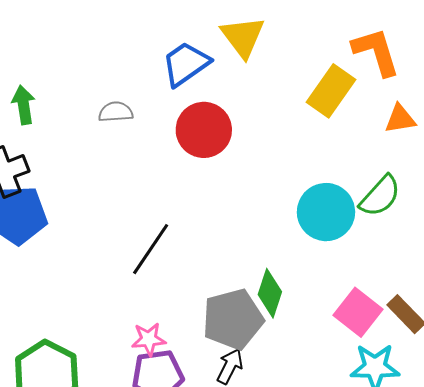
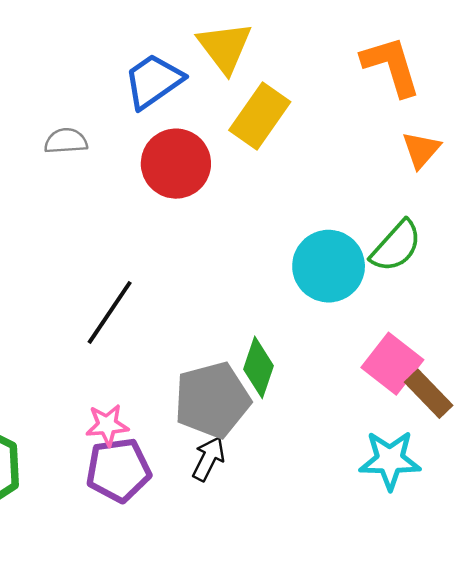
yellow rectangle: (331, 91) -> (260, 116), moved
orange triangle: (400, 119) -> (421, 150), turned -40
pink square: (358, 312) -> (392, 364), moved

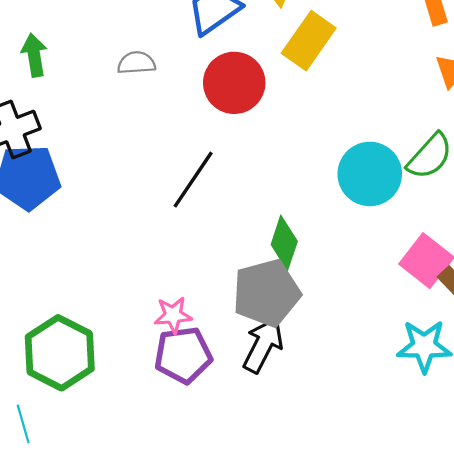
black line: (110, 312) -> (193, 180), moved
green diamond: (258, 367) -> (284, 243), moved
black arrow: (208, 459) -> (263, 345), size x1.4

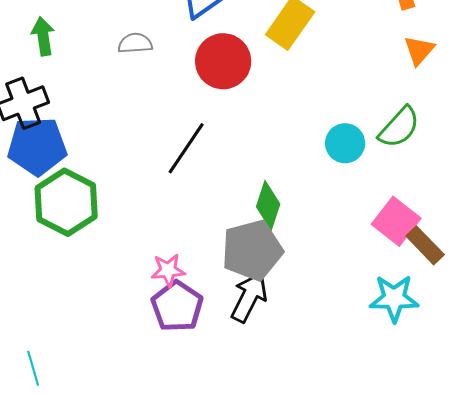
cyan circle: (370, 174) -> (345, 143), size x0.7
green hexagon: (60, 353) -> (66, 202), moved
purple pentagon: (183, 355) -> (177, 306), turned -30

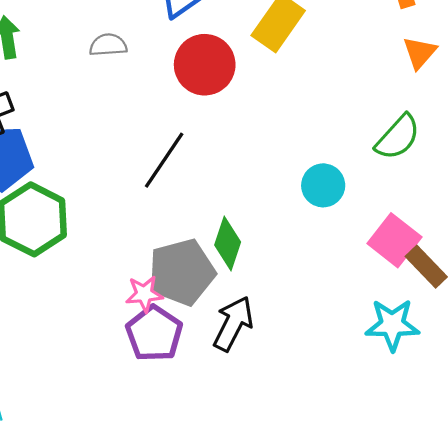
cyan circle: (345, 143) -> (323, 185), moved
green diamond: (268, 205) -> (228, 244), moved
gray pentagon: (252, 250) -> (182, 272), moved

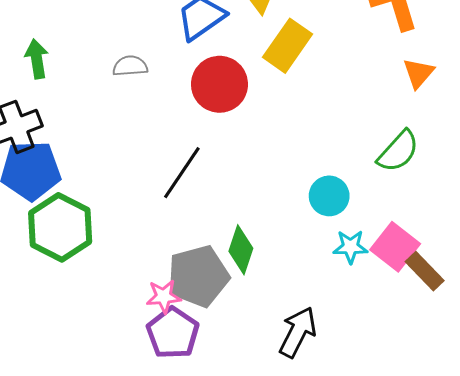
black arrow: (233, 324) -> (298, 332), moved
cyan star: (392, 325) -> (350, 247), moved, size x0.7

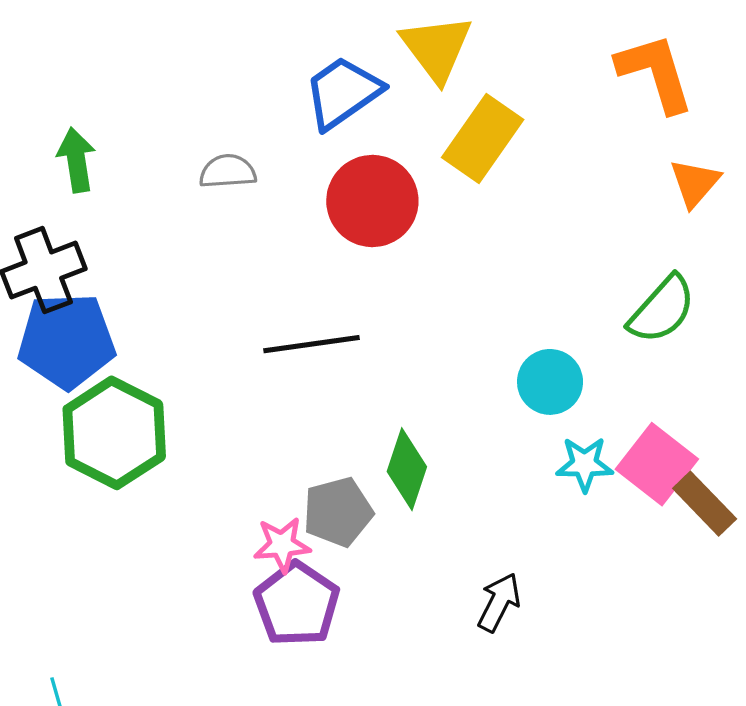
black line: (182, 173) -> (312, 344), turned 48
gray pentagon: (198, 276) -> (338, 512), size x0.7
black arrow: (298, 332) -> (499, 602), size x0.7

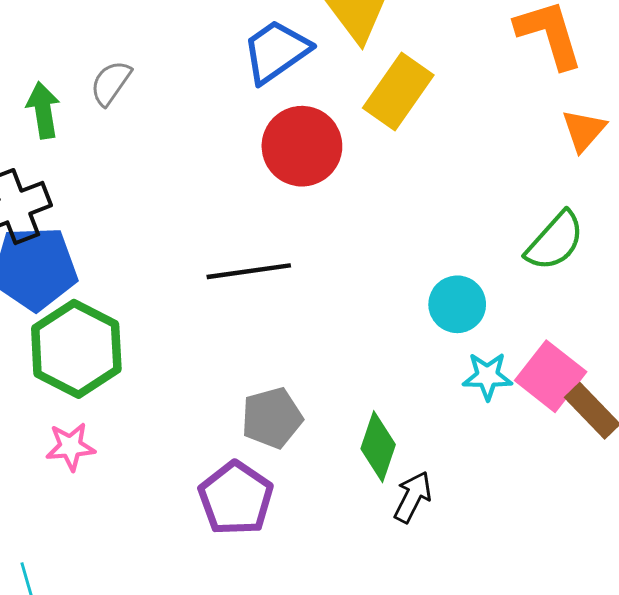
gray semicircle: (228, 171) -> (111, 83), moved, turned -51
green diamond: (407, 469) -> (378, 447), moved
pink star: (282, 545) -> (71, 447), moved

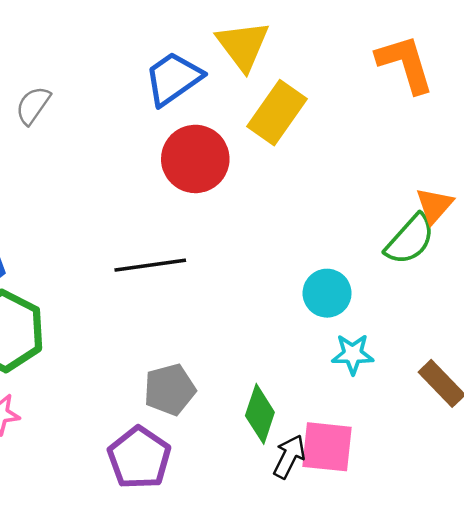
orange triangle: (584, 130) -> (434, 205), moved
pink square: (551, 376) -> (327, 447), moved, turned -32

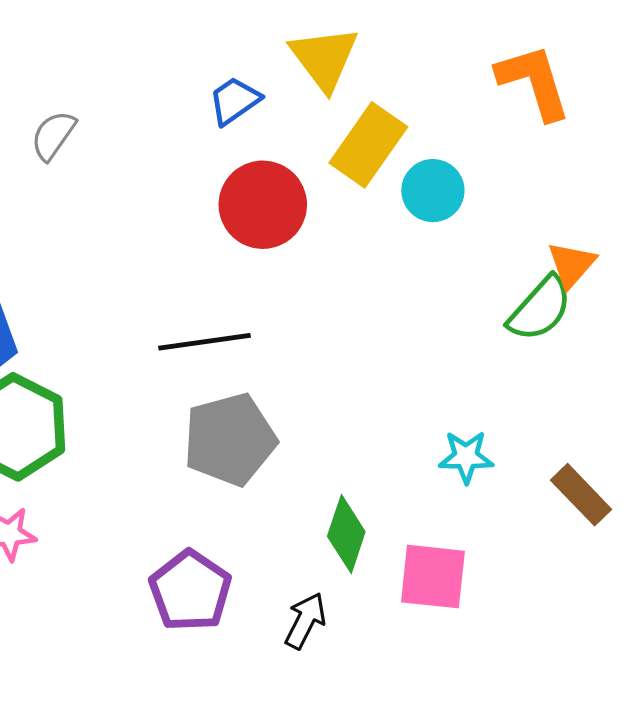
blue trapezoid: (173, 78) -> (234, 101), size x0.7
cyan circle: (327, 293) -> (433, 191), moved
gray pentagon: (170, 390) -> (230, 439), moved, size x1.4
black arrow: (289, 457) -> (305, 621), moved

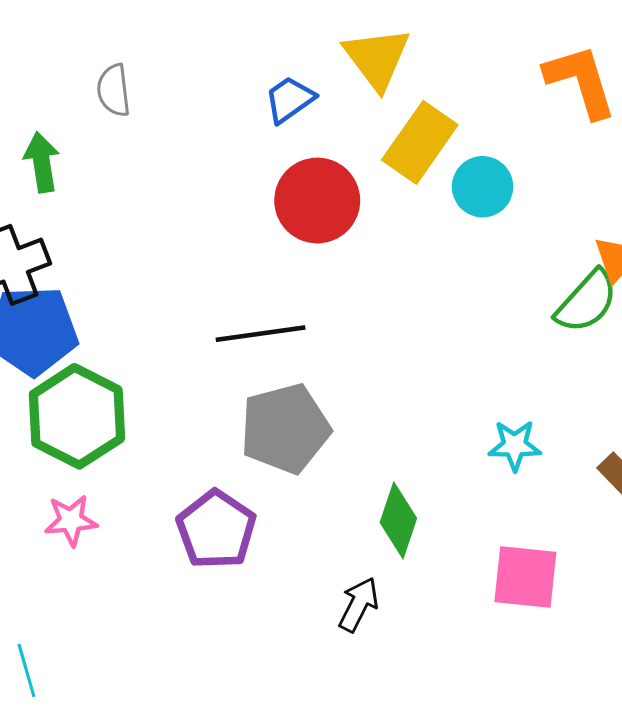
gray semicircle: (53, 135) -> (114, 90), moved, turned -42
pink square: (433, 577) -> (525, 577), moved
purple pentagon: (190, 591) -> (216, 530), moved

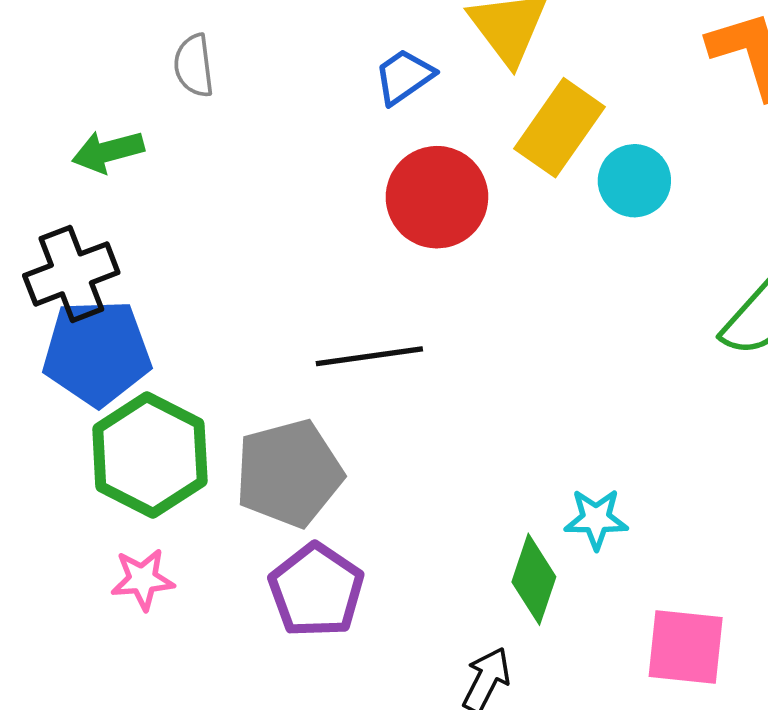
green arrow: (42, 162) -> (108, 151), turned -96
gray pentagon: (285, 429) -> (289, 473), moved
cyan star: (515, 445) -> (596, 519), moved

